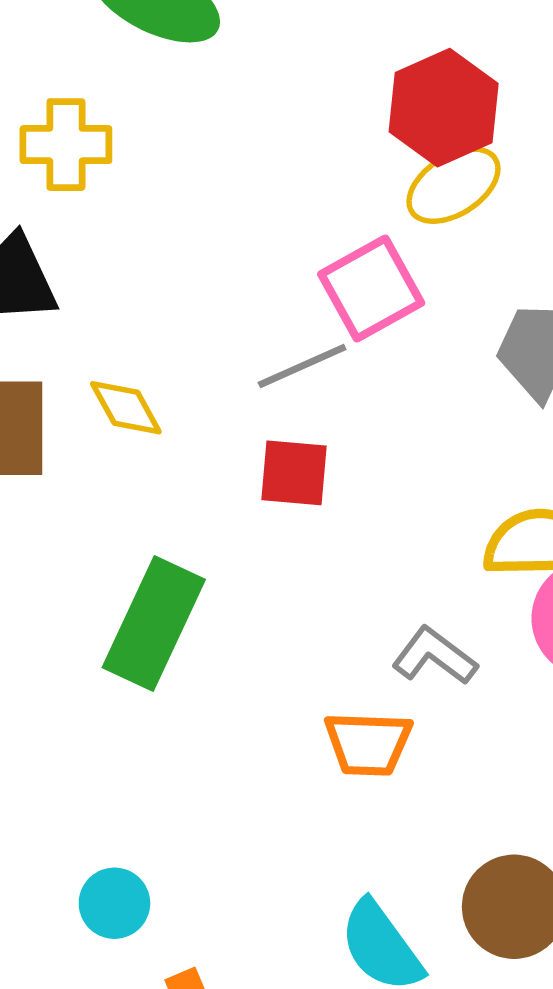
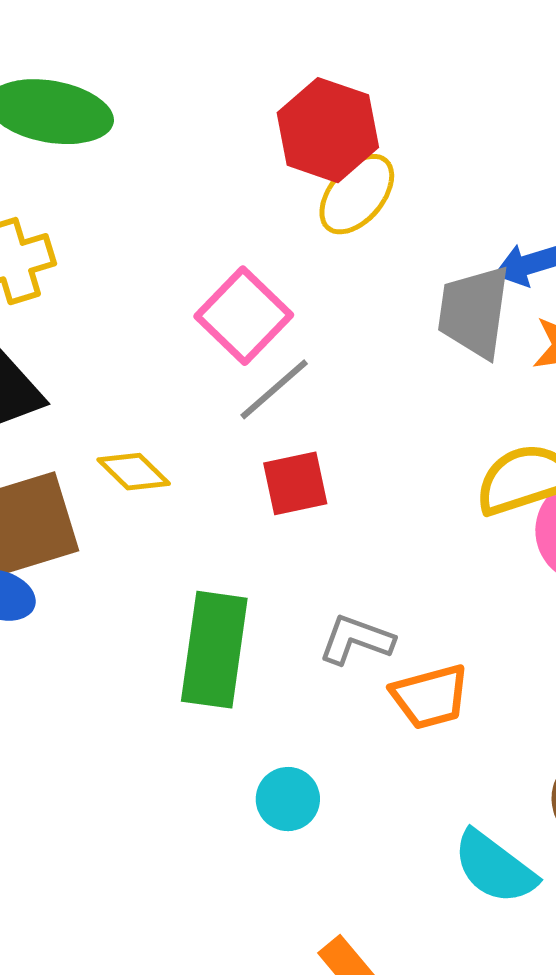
pink square: (371, 289) -> (244, 316), moved
gray L-shape: (434, 656) -> (356, 640), moved
cyan circle: (114, 903) -> (288, 799), moved

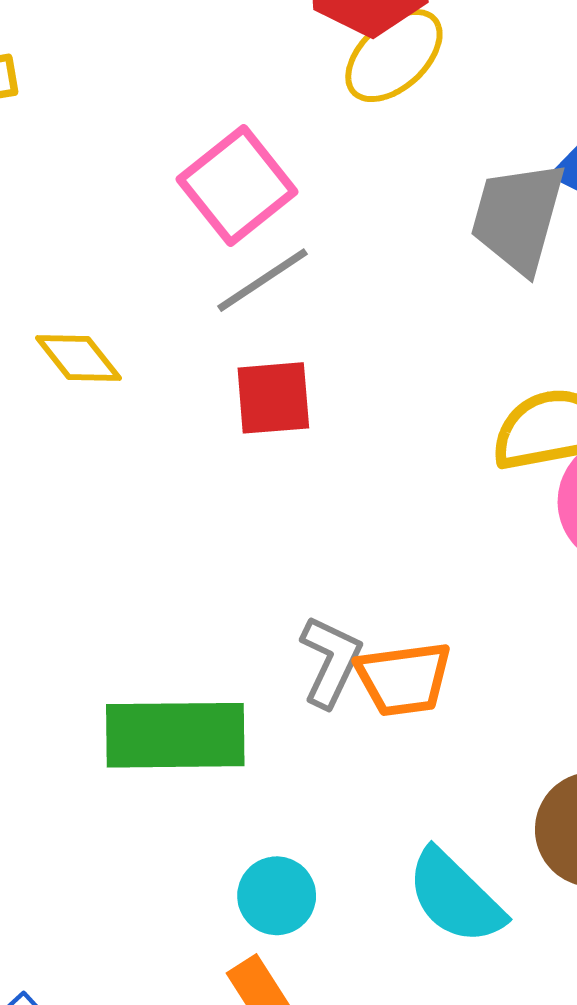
gray L-shape: (356, 640) -> (331, 661), moved, turned 88
green rectangle: (214, 650) -> (175, 735), moved, turned 74
cyan circle: (288, 799) -> (277, 896), moved

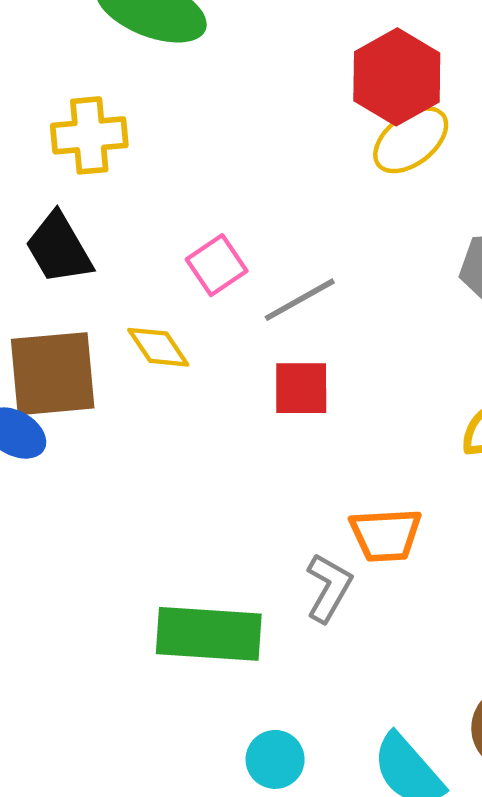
pink square: (237, 186) -> (217, 265), moved, size x0.7
orange trapezoid: (404, 679) -> (386, 535), moved

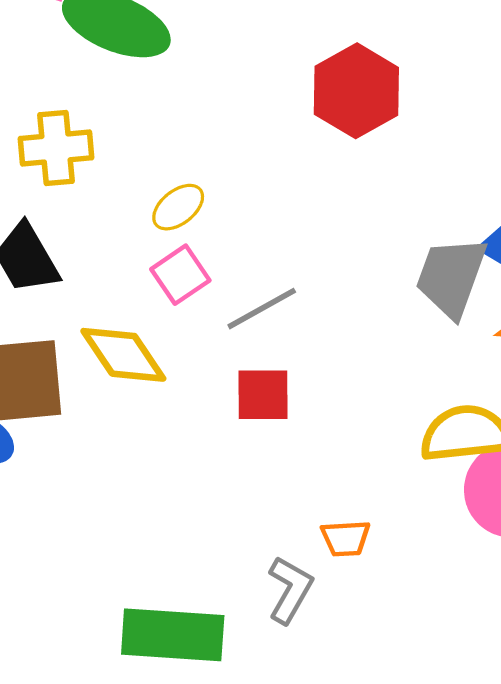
yellow ellipse: (411, 140) -> (178, 207), moved, size x0.7
yellow diamond: (158, 347) -> (123, 355), size x1.4
orange trapezoid: (386, 535) -> (346, 538), size x0.7

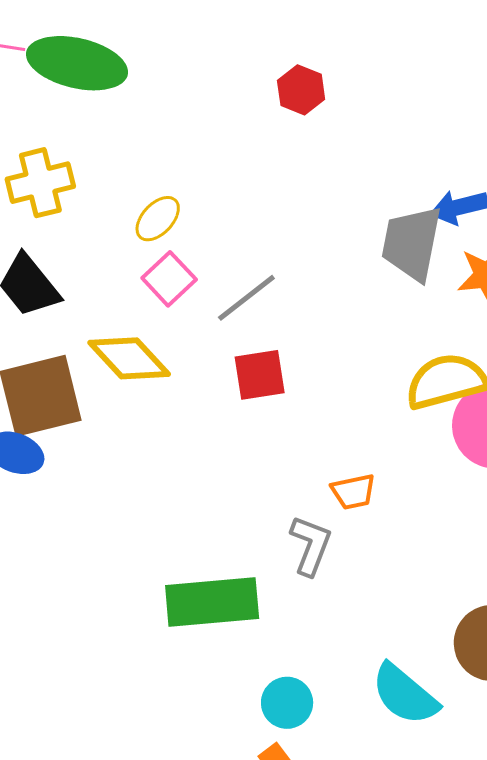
red hexagon: (356, 91) -> (301, 90), size x0.6

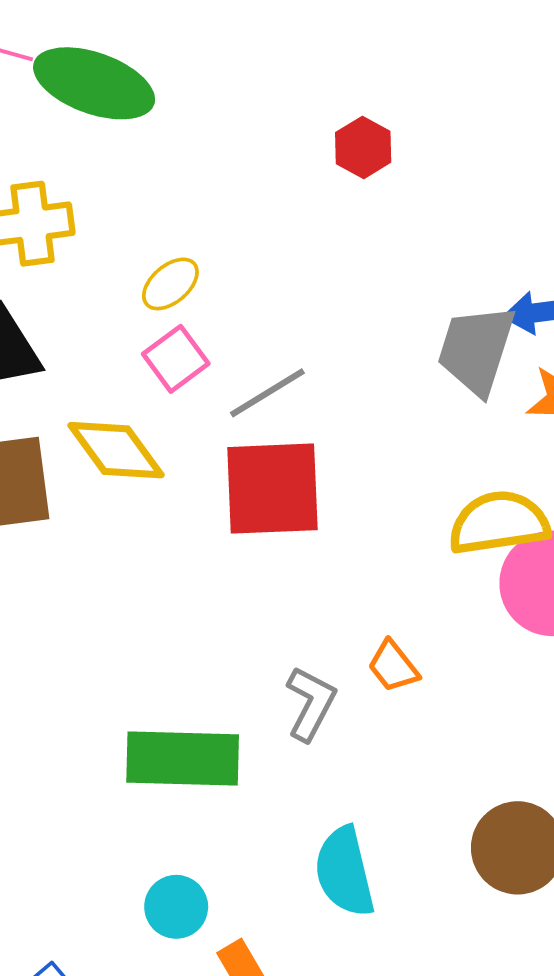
red square: (260, 375) -> (272, 489), size x1.6
orange trapezoid: (353, 492) -> (393, 666), moved, turned 57
cyan semicircle: (405, 694) -> (344, 872), moved, turned 30
cyan circle: (287, 703) -> (176, 907), moved

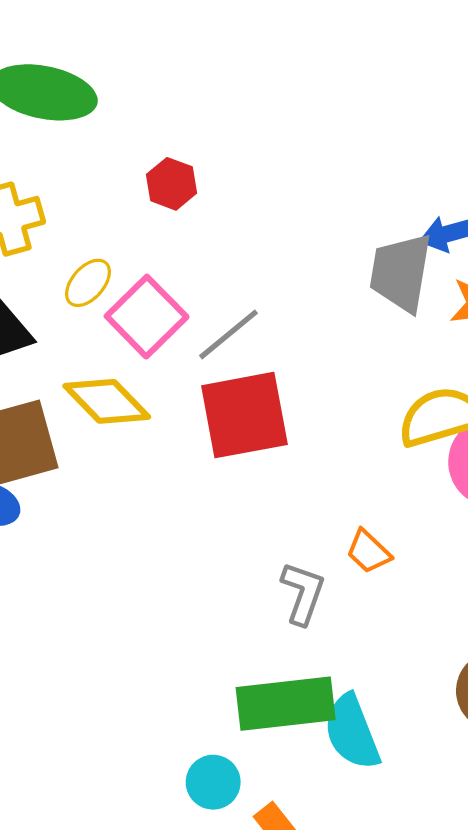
red hexagon: (363, 147) -> (172, 184), moved
yellow ellipse: (170, 284) -> (88, 283), moved
pink square: (176, 359) -> (147, 317), size x1.4
green rectangle: (183, 759) -> (286, 704), moved

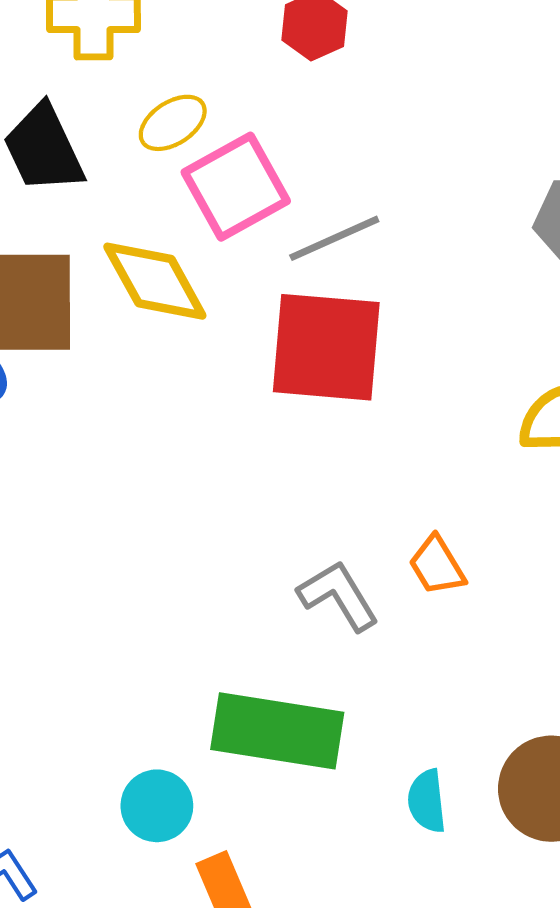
gray L-shape: (303, 593) -> (338, 596), turned -66
cyan semicircle: (352, 732) -> (427, 801), moved, size x0.6

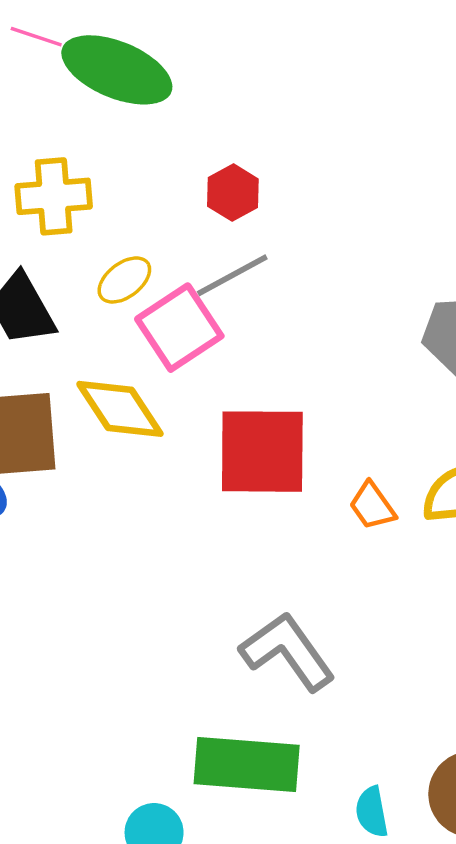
gray line: (334, 238) -> (232, 275), moved
orange trapezoid: (437, 566) -> (372, 506), moved
gray L-shape: (338, 596) -> (288, 651), size x1.4

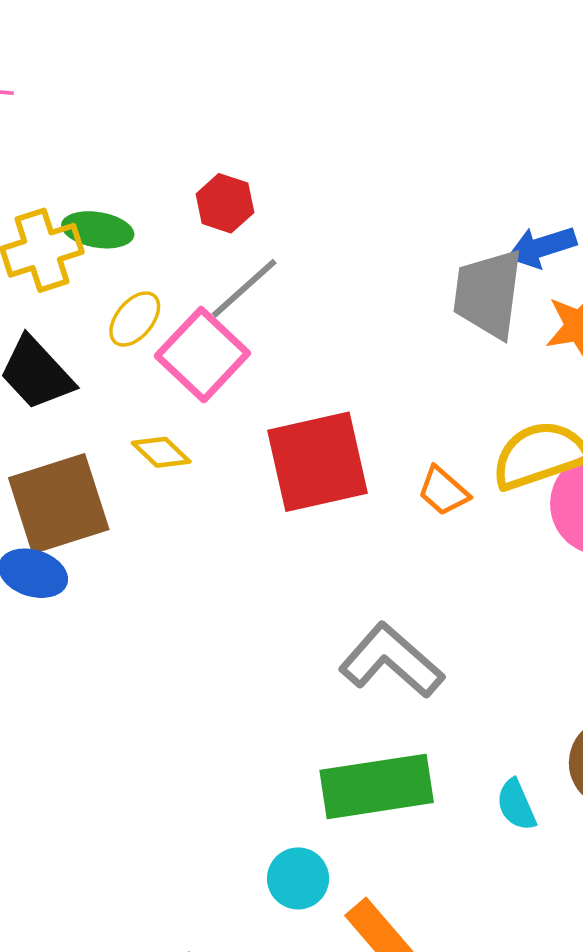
green ellipse: (117, 70) -> (98, 230), moved, size x0.6
yellow diamond: (120, 409) -> (161, 452), size x0.6

